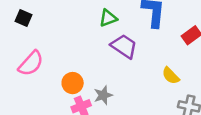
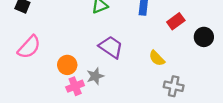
purple trapezoid: (124, 46) -> (111, 47), moved

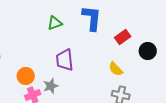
purple trapezoid: (111, 47) -> (65, 60), turned -130
yellow semicircle: (157, 58) -> (116, 69), moved

